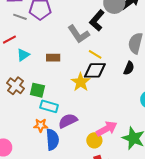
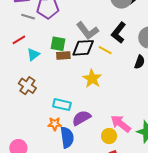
black L-shape: (97, 20) -> (119, 33), moved
black diamond: (95, 70) -> (83, 48), moved
green square: (37, 90) -> (58, 44), moved
pink arrow: (107, 129) -> (121, 124), turned -110

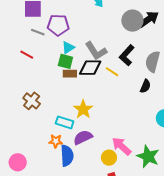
red line: (19, 40) -> (27, 55), turned 56
cyan triangle: (33, 54) -> (68, 48), moved
yellow star: (92, 79) -> (83, 109), moved

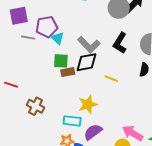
cyan triangle: (68, 48) -> (58, 38), moved, turned -32
red line: (27, 55) -> (11, 85), moved
yellow line: (112, 72) -> (111, 79), moved
yellow star: (83, 109) -> (88, 104), turned 30

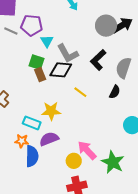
cyan triangle: (58, 38) -> (47, 41), moved
brown rectangle: (68, 72) -> (40, 75), turned 64

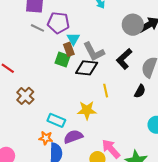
brown rectangle: (40, 75) -> (69, 49), moved
yellow line: (80, 92) -> (106, 91), turned 40
yellow star: (51, 111) -> (87, 110), moved

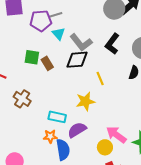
gray line: (37, 28) -> (56, 15), moved, turned -32
brown rectangle: (69, 49) -> (47, 63), moved
green square: (62, 60) -> (32, 57), moved

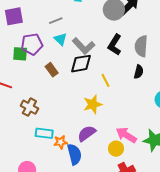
purple pentagon: (41, 21) -> (32, 44), moved
green square: (32, 57) -> (20, 54), moved
cyan rectangle: (57, 117) -> (44, 133), moved

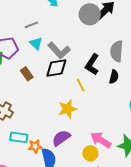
black L-shape: (115, 45) -> (92, 64), moved

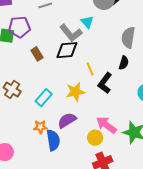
cyan triangle: (36, 43) -> (87, 22), moved
black L-shape: (92, 64) -> (105, 83), moved
cyan rectangle: (19, 137) -> (44, 98), moved, turned -60

